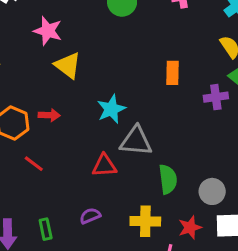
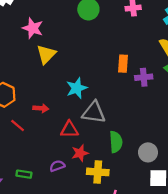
yellow triangle: (68, 65) -> (46, 54), turned 35
purple cross: (216, 97) -> (144, 77), moved
red arrow: (49, 115) -> (41, 108), moved
red star: (190, 227) -> (80, 153), moved
green rectangle: (46, 229) -> (24, 174), turned -72

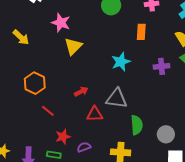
orange rectangle: (123, 64) -> (141, 32), moved
cyan star: (77, 88) -> (121, 62), moved
red arrow: (41, 108) -> (81, 91), moved, turned -32
red star: (80, 153) -> (63, 137), moved

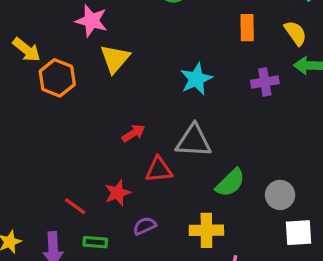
orange rectangle: (141, 32) -> (247, 28), moved
orange hexagon: (35, 83) -> (57, 78), moved
red line: (48, 111) -> (75, 206), moved
green semicircle: (137, 125) -> (230, 183), turned 54
red star: (63, 137) -> (118, 193), moved

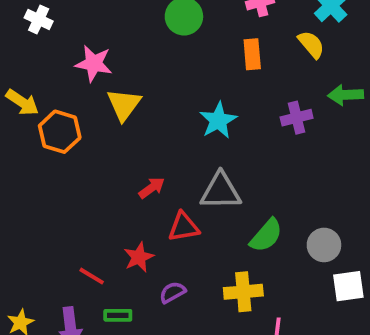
orange rectangle: (247, 28) -> (252, 54), moved
yellow semicircle: (295, 33) -> (311, 44), moved

